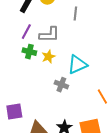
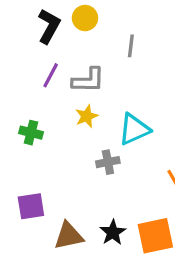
green cross: (29, 52) -> (31, 133), moved
gray cross: (61, 85) -> (108, 162), turned -32

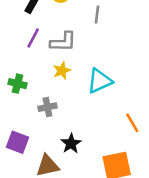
gray cross: (108, 162) -> (47, 107), moved
purple square: (31, 206) -> (18, 142), turned 30
black star: (113, 232) -> (71, 144), moved

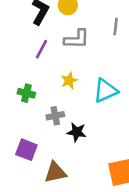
gray line: (97, 15) -> (116, 27), moved
gray L-shape: (63, 42) -> (77, 39), moved
black star: (71, 144) -> (77, 132), moved, turned -30

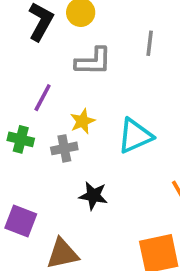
purple line: (41, 49) -> (43, 98), moved
gray cross: (55, 116) -> (64, 148), moved

